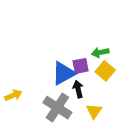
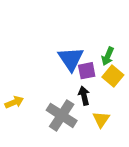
green arrow: (100, 52) -> (108, 56), turned -56
blue triangle: (63, 73) -> (71, 59), moved, turned -35

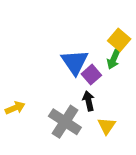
purple square: (87, 71) -> (91, 75), turned -30
yellow square: (113, 76) -> (119, 40), moved

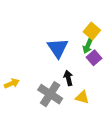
purple square: (91, 75) -> (94, 58), moved
yellow triangle: (107, 126) -> (82, 97), turned -48

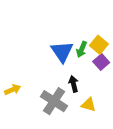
yellow square: (92, 31) -> (99, 45), moved
green arrow: (88, 46) -> (82, 49), moved

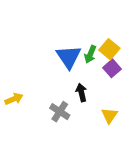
gray cross: (54, 101) -> (60, 112), size x0.7
yellow triangle: (89, 105) -> (109, 115), moved, turned 49

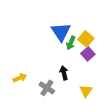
blue triangle: (69, 57) -> (61, 32), moved
yellow arrow: (14, 99) -> (20, 78), moved

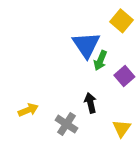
yellow square: (86, 39) -> (122, 21), moved

